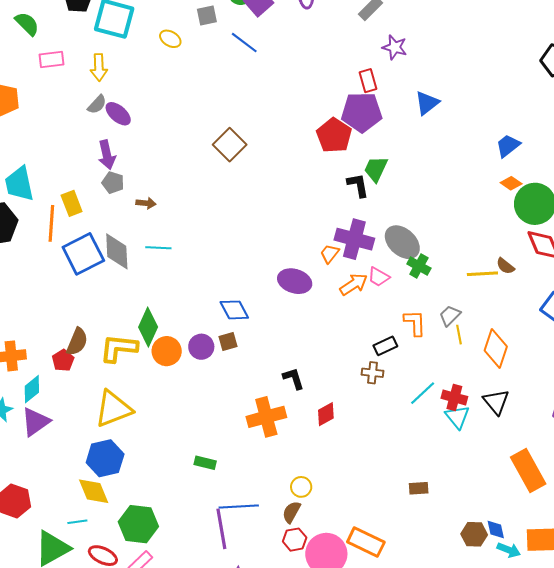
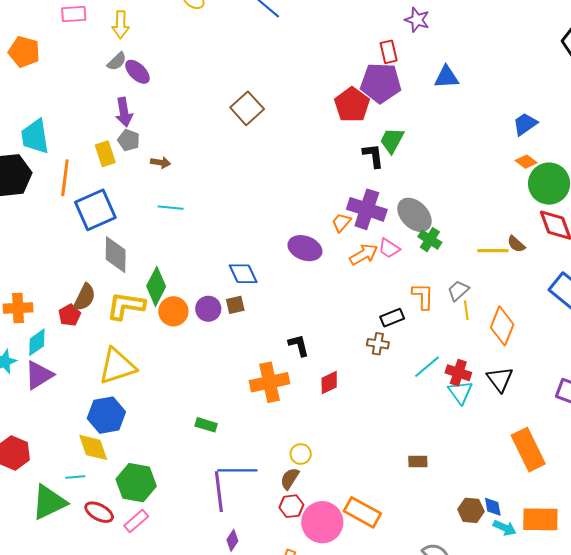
blue triangle: (427, 103) -> (446, 77), turned 32
yellow rectangle: (72, 203) -> (105, 154), moved
gray diamond: (117, 251) -> (116, 255), moved

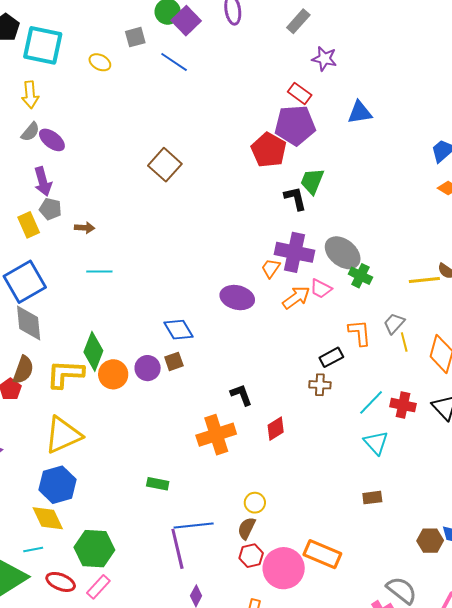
red rectangle: (389, 52) -> (300, 93), turned -35
gray diamond: (116, 255) -> (29, 323), moved
cyan triangle: (460, 392) -> (376, 443), moved

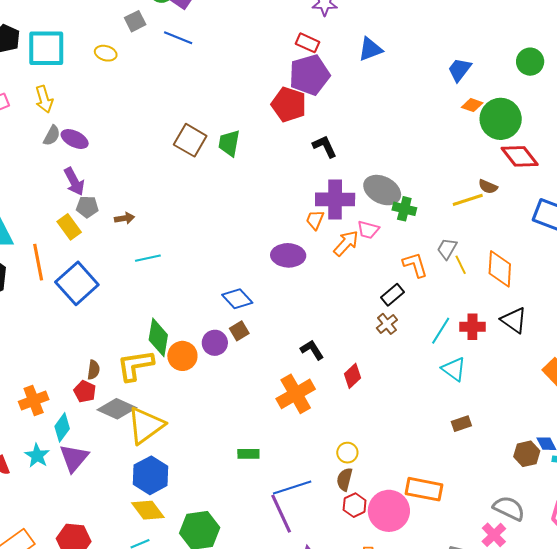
green trapezoid: (312, 181) -> (229, 143), moved
gray diamond: (29, 323) -> (117, 409), moved, turned -48
brown semicircle: (23, 370) -> (94, 370), size x0.7
brown cross: (320, 385) -> (387, 324), turned -30

